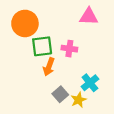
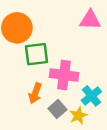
pink cross: (69, 49) -> (64, 75), moved, size x1.5
orange arrow: (49, 67) -> (35, 93), moved

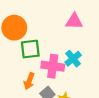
cyan cross: (91, 96) -> (73, 59), moved

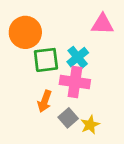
cyan cross: (73, 59) -> (78, 57), moved

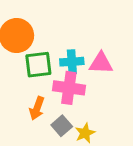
pink triangle: (102, 24) -> (101, 63), moved
cyan cross: (78, 57) -> (72, 62), turned 35

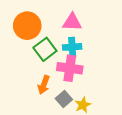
pink triangle: (101, 63) -> (72, 22), moved
green square: (38, 65) -> (45, 49), turned -30

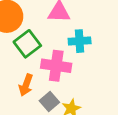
cyan cross: (72, 47) -> (80, 41), moved

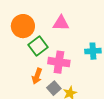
cyan cross: (80, 41) -> (93, 51), moved

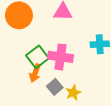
green square: (38, 46) -> (37, 57), moved

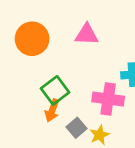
pink cross: (60, 57) -> (108, 99), moved

